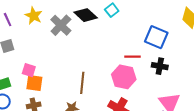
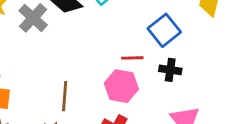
blue square: (156, 37) -> (164, 30), turned 30

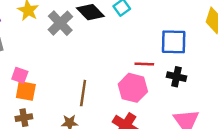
blue square: (164, 30) -> (174, 42), turned 36

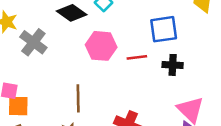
gray cross: (60, 23) -> (33, 42), moved
pink hexagon: (133, 88) -> (101, 46), moved

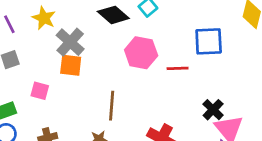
black cross: (173, 65) -> (213, 110), moved, turned 36
orange square: (18, 106) -> (71, 65), moved

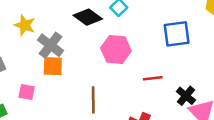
red line: (178, 68) -> (153, 78), moved

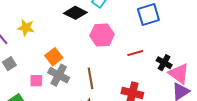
gray cross: (50, 45) -> (59, 75), moved
orange square: (53, 66) -> (54, 57), turned -30

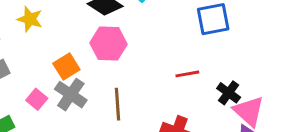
pink hexagon: (102, 35) -> (109, 44), moved
pink square: (36, 81) -> (37, 99), turned 32

